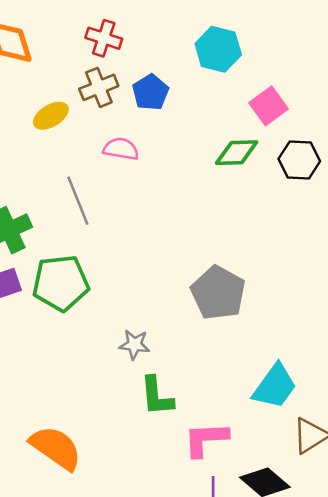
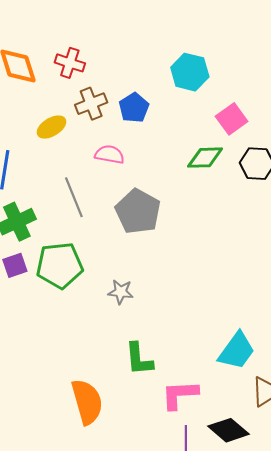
red cross: (104, 38) -> (70, 63), moved
gray pentagon: (218, 293) -> (138, 211), moved
gray star: (134, 345) -> (121, 292), moved
orange semicircle: (56, 448) -> (87, 402), moved, turned 39

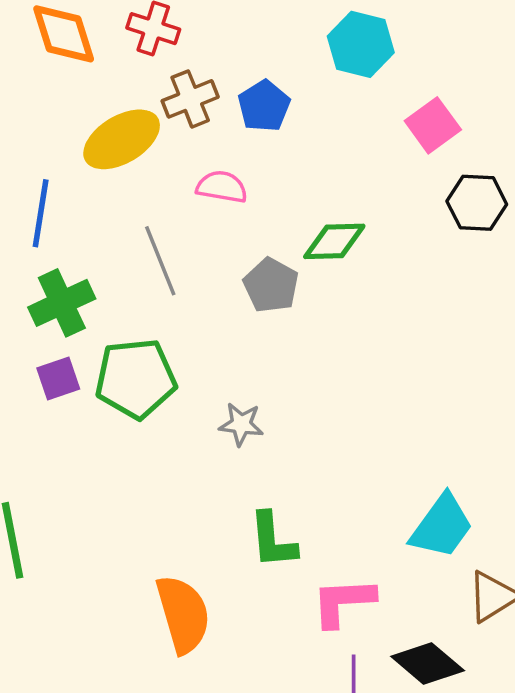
yellow ellipse: (51, 127) -> (122, 139), size x1.5
green diamond: (205, 158) -> (334, 241), moved
gray pentagon: (138, 211) -> (271, 285), size x0.7

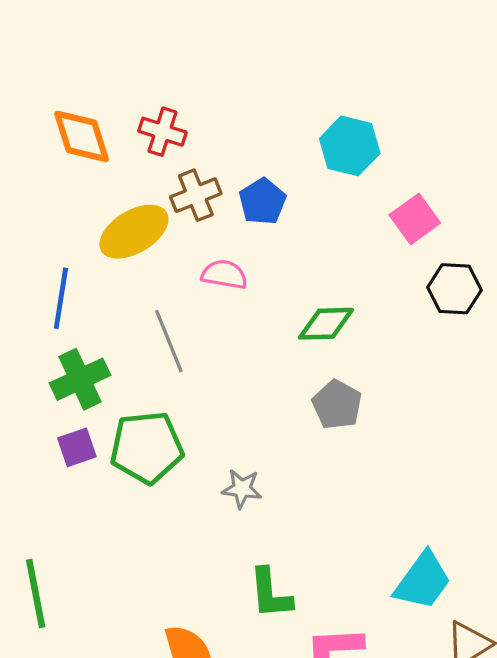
gray pentagon: (271, 285) -> (337, 405), moved

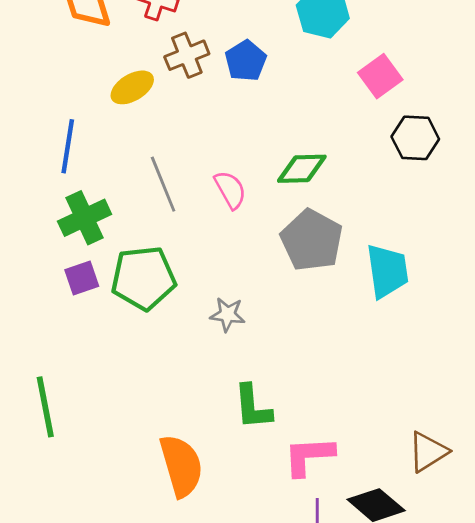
yellow ellipse: (134, 232) -> (132, 87), size x0.7
pink semicircle: (224, 274) -> (230, 190), moved, turned 51
gray pentagon: (337, 405) -> (312, 240), size x1.4
cyan trapezoid: (423, 581) -> (387, 271), moved, turned -44

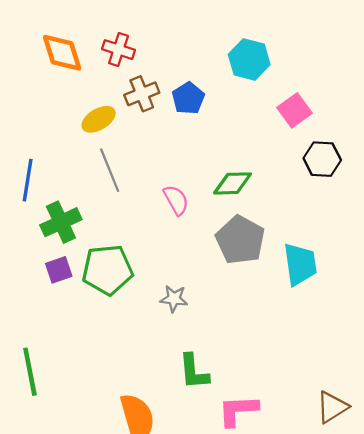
blue line: (68, 146) -> (28, 180), moved
gray line: (163, 184) -> (110, 170), moved

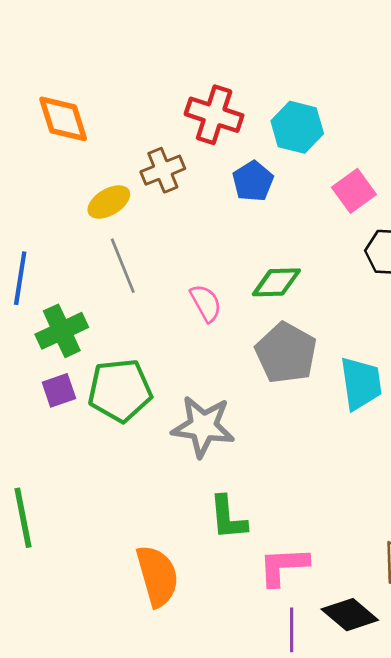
red cross: (119, 50) -> (214, 115), moved, size x1.4
blue pentagon: (188, 98) -> (253, 181), moved
gray star: (174, 299) -> (203, 426), size x1.8

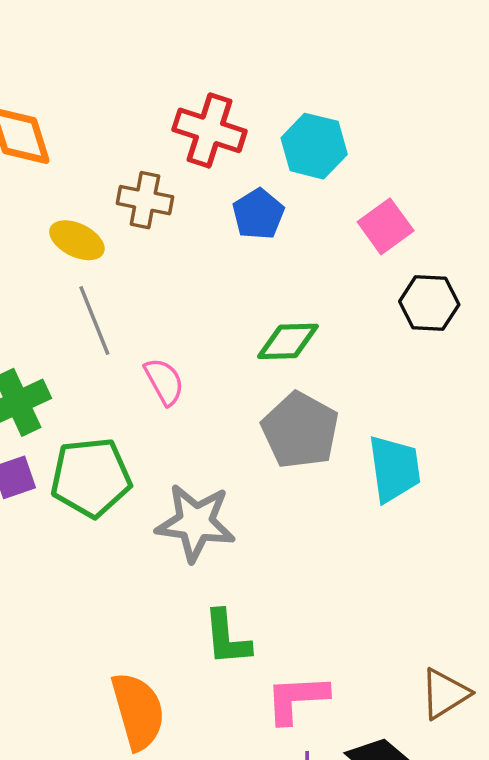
brown cross: (163, 170) -> (145, 200), turned 33
yellow ellipse: (109, 202) -> (77, 240), turned 57
pink semicircle: (206, 303) -> (164, 381), moved

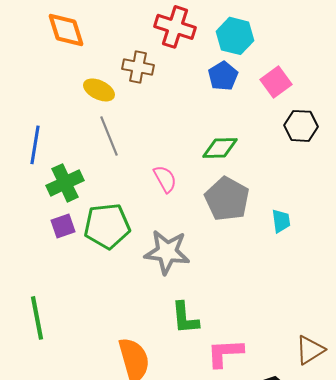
blue pentagon: (258, 214) -> (223, 76), moved
pink semicircle: (164, 381) -> (165, 179), moved
cyan trapezoid: (394, 469) -> (281, 221), size x0.6

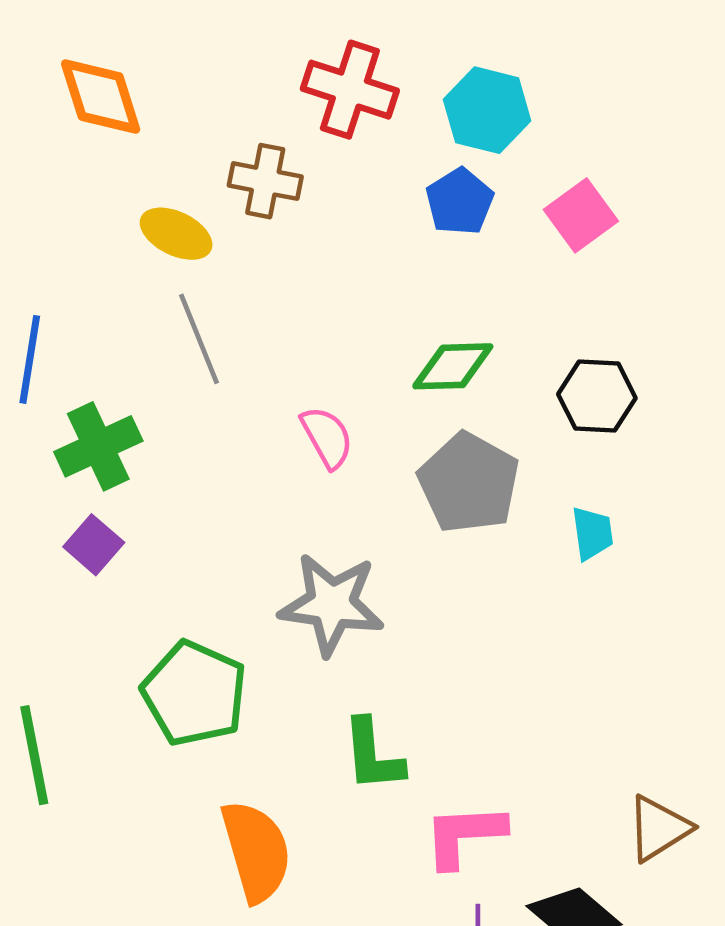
black hexagon: (301, 126) -> (597, 396), moved
purple square: (63, 226) -> (94, 545), turned -30
green pentagon: (107, 226) -> (194, 693), moved, turned 30

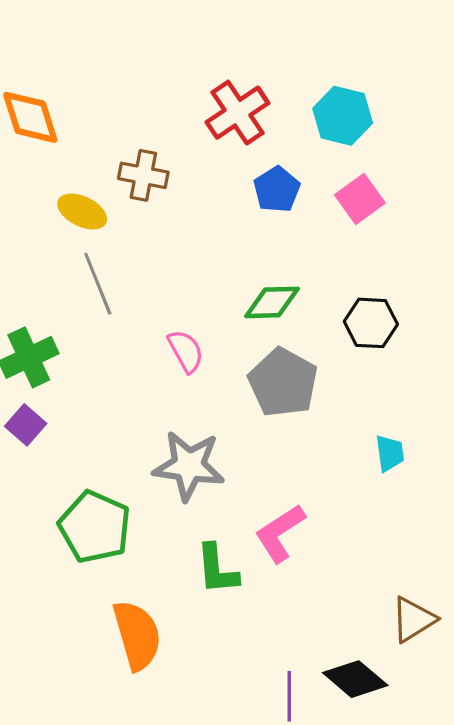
red cross: (350, 90) -> (237, 113), moved, turned 38
cyan hexagon: (487, 110) -> (343, 116), moved
cyan trapezoid: (592, 533) -> (390, 453), moved
pink L-shape: (464, 835) -> (280, 533), moved, turned -30

